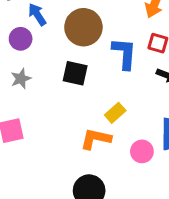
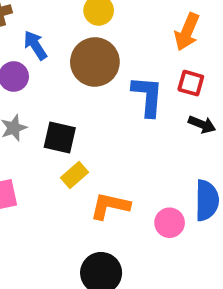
black square: (75, 73) -> (60, 138), moved
yellow rectangle: (115, 113) -> (75, 175), moved

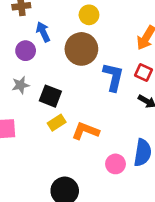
orange L-shape: (110, 206) -> (85, 131), moved

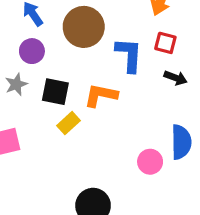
purple circle: (26, 51) -> (32, 51), moved
orange L-shape: (85, 131) -> (101, 95), moved

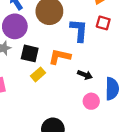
purple circle: (32, 51) -> (15, 26), size x1.5
black arrow: (176, 78) -> (85, 75), moved

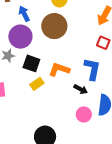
blue L-shape: (79, 30) -> (92, 69), moved

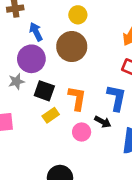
orange L-shape: (59, 70) -> (77, 98), turned 80
pink circle: (84, 114) -> (82, 132), moved

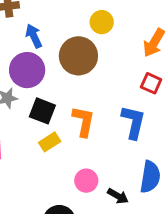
yellow circle: (78, 15) -> (102, 22), moved
black arrow: (103, 122) -> (118, 196), moved
pink circle: (82, 132) -> (86, 181), moved

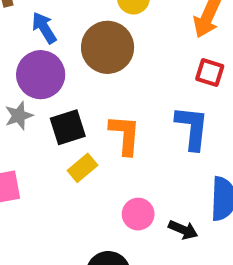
black square: (42, 111) -> (68, 127), turned -32

